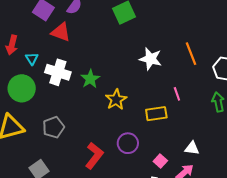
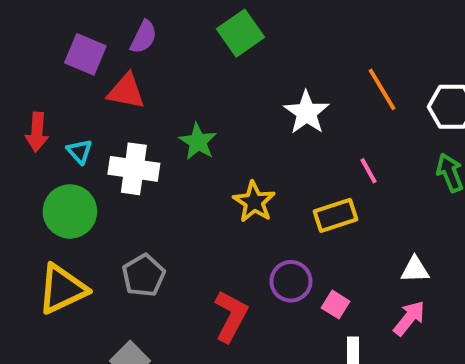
white star: (151, 59) -> (306, 113), turned 30
green star: (90, 79) -> (198, 142), moved
pink square: (160, 161) -> (336, 305), moved

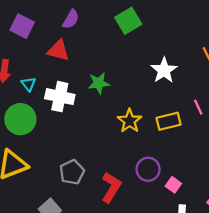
purple square: (85, 54) -> (22, 26), moved
green star: (198, 142) -> (99, 83), turned 30
yellow rectangle: (336, 215) -> (169, 121), moved
gray pentagon: (144, 275) -> (72, 172), moved

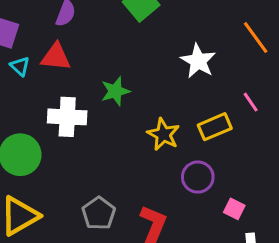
cyan triangle: (29, 84) -> (20, 66), moved
purple circle: (148, 169) -> (198, 177), moved

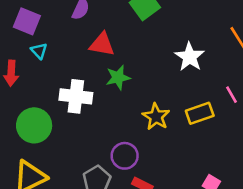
red triangle: (56, 57) -> (102, 44), moved
purple circle: (198, 177) -> (125, 156), moved

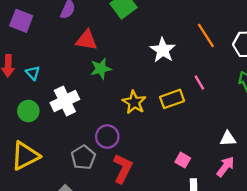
cyan triangle: (39, 51) -> (33, 73), moved
white cross: (76, 96) -> (65, 101), moved, turned -32
green circle: (34, 125) -> (28, 111), size x0.7

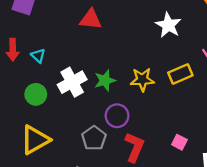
green star: (101, 69) -> (105, 80), moved
yellow star: (134, 102) -> (142, 80), turned -30
pink square: (183, 160) -> (179, 142), moved

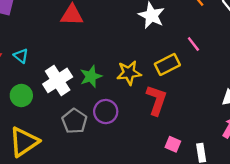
gray pentagon: (94, 138) -> (74, 121), moved
pink square: (179, 142) -> (173, 144), moved
red L-shape: (134, 147) -> (157, 100), moved

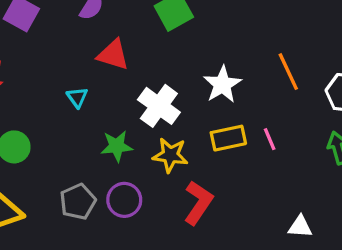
cyan triangle: (21, 56) -> (77, 97), moved
yellow rectangle: (167, 64) -> (228, 138), moved
white cross: (58, 80) -> (159, 106), moved, turned -36

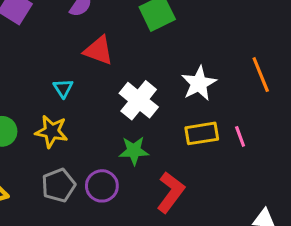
green star: (117, 146) -> (134, 151), moved
yellow star: (170, 155) -> (52, 131), moved

